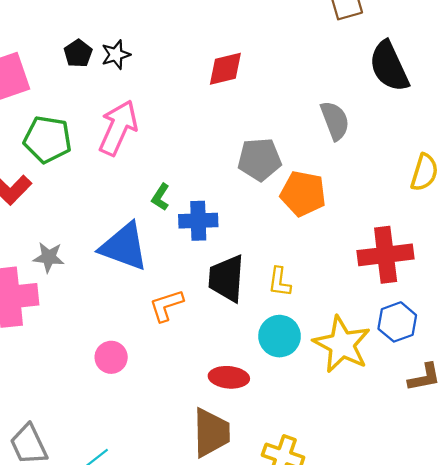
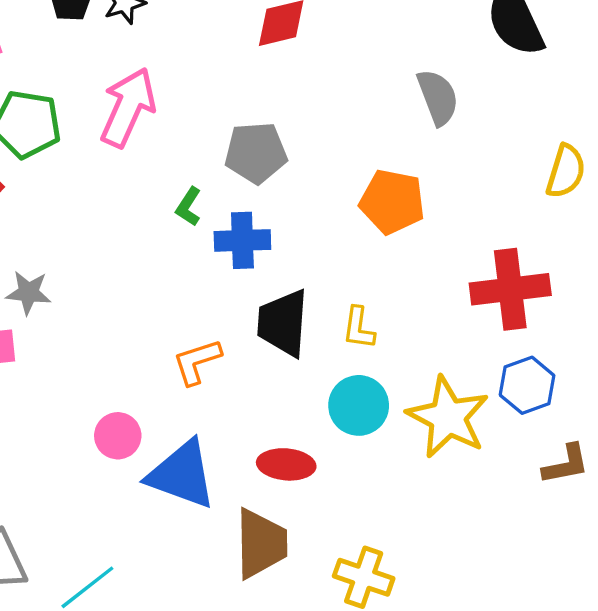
gray pentagon: (259, 159) -> (256, 153), moved
blue triangle: (124, 247) -> (182, 475), moved

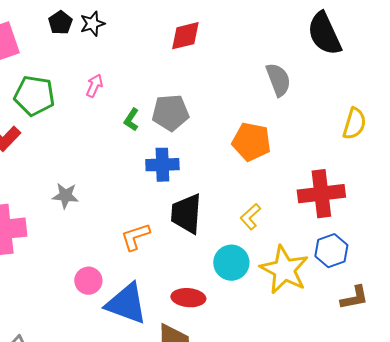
pink arrow: (128, 107) -> (94, 86), size x0.5
green L-shape: (189, 207) -> (131, 120), moved
gray star: (29, 293) -> (65, 196), moved
yellow L-shape: (359, 328) -> (250, 217), moved, turned 40

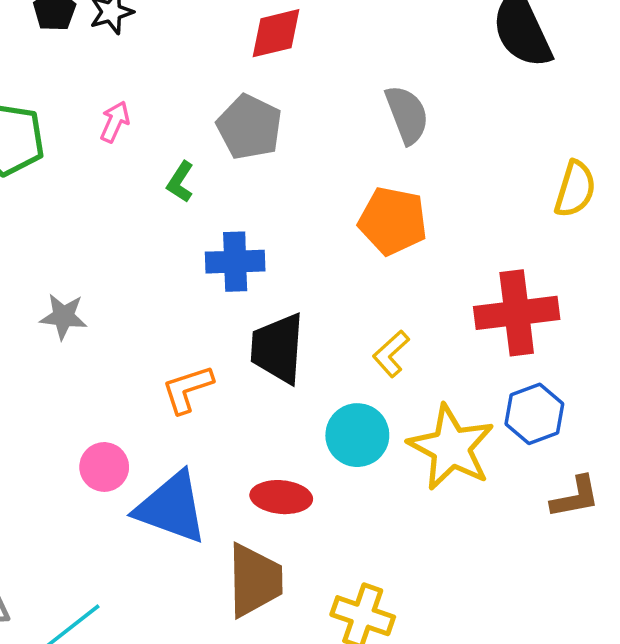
gray semicircle: (278, 80) -> (407, 115), moved
gray pentagon: (170, 113) -> (249, 127), moved, turned 30

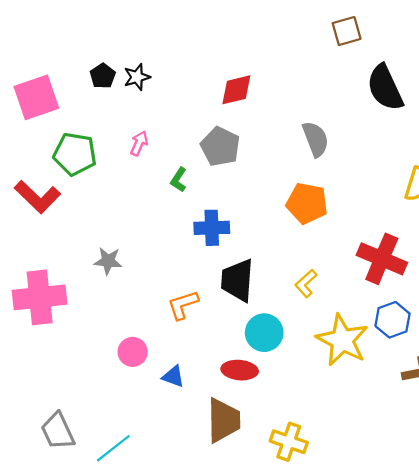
red cross: (517, 313) -> (382, 259), turned 30
cyan circle: (357, 435) -> (264, 333), moved
blue triangle: (171, 508) -> (173, 376), size x0.5

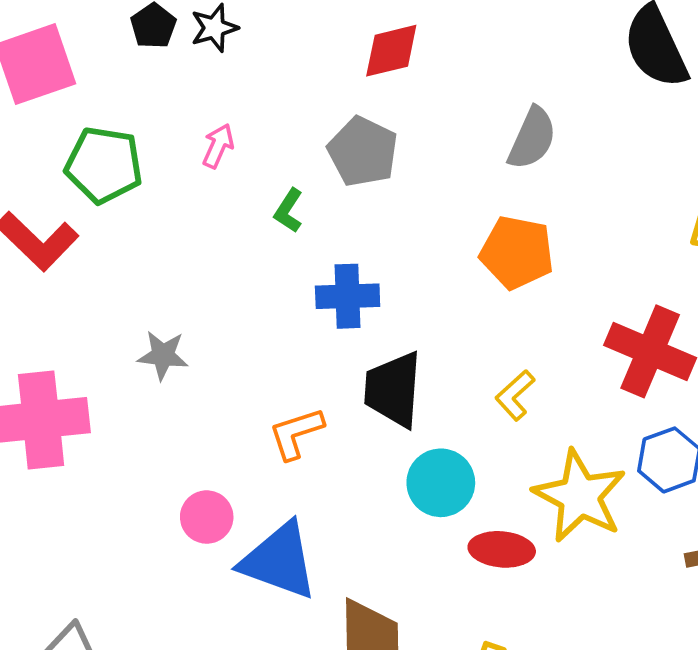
gray semicircle: (316, 139) -> (532, 138), turned 45
red ellipse: (240, 370) -> (502, 549), moved
blue triangle: (173, 376) -> (279, 561), size x2.0

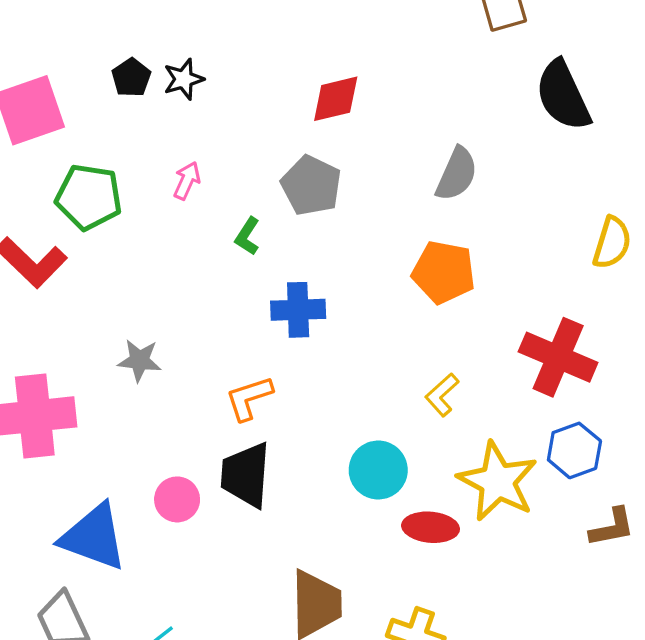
black trapezoid: (393, 390) -> (246, 475), moved
orange L-shape: (296, 433) -> (249, 398), moved
blue triangle: (279, 561) -> (94, 537), moved

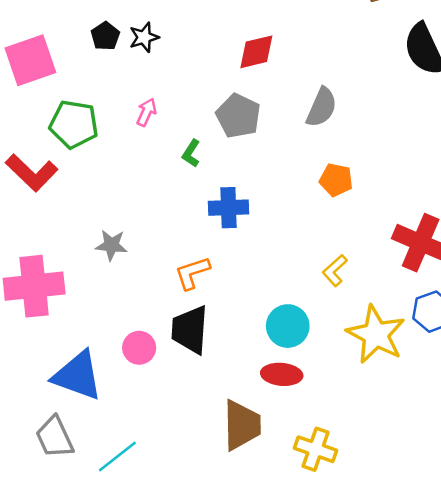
gray semicircle: (457, 174) -> (322, 107), moved
orange pentagon: (444, 272) -> (336, 180), size x0.7
red ellipse: (431, 527) -> (282, 374), moved

